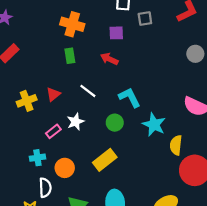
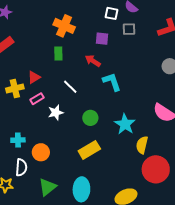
red triangle: (53, 94) -> (34, 77), moved
cyan L-shape: (130, 97) -> (112, 82), moved
pink rectangle: (53, 131) -> (37, 99), moved
yellow rectangle: (105, 160) -> (89, 150), moved

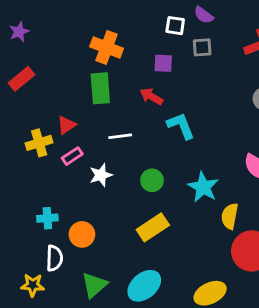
green rectangle: (58, 53) -> (100, 88), size x1.5
white line: (70, 87) -> (120, 136), turned -49
cyan ellipse: (81, 189) -> (144, 286), turned 50

